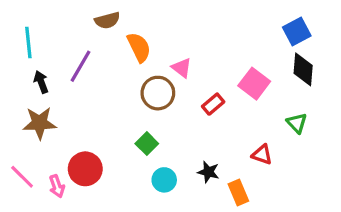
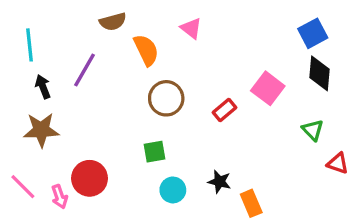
pink triangle: (182, 68) -> (191, 28), moved
green square: (147, 144) -> (155, 152), turned 35
red triangle: (262, 155) -> (338, 163), moved

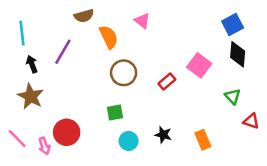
brown star: (41, 130) -> (31, 96), turned 30
orange rectangle: (251, 203) -> (203, 140), moved

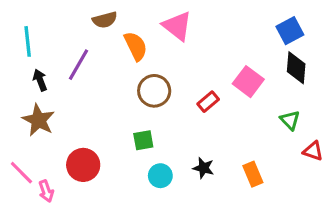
pink triangle: (142, 21) -> (177, 26), size x1.5
pink arrow: (44, 146) -> (46, 191), moved

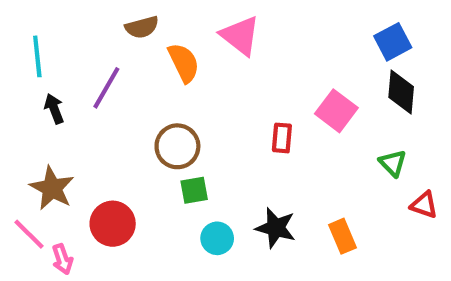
brown circle: (154, 91) -> (177, 146), moved
red rectangle: (208, 102) -> (282, 138), turned -45
brown star: (38, 120) -> (52, 188), moved
black star: (204, 168) -> (276, 228), size x1.4

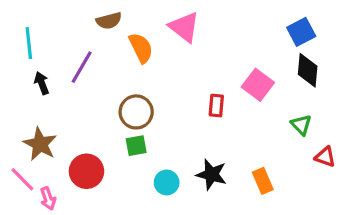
green square: (194, 190) -> (136, 146), moved

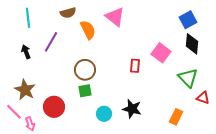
cyan line: (29, 43) -> (28, 18), moved
green triangle: (301, 125) -> (188, 78), size x1.5
orange rectangle: (263, 181) -> (176, 117), moved, turned 49

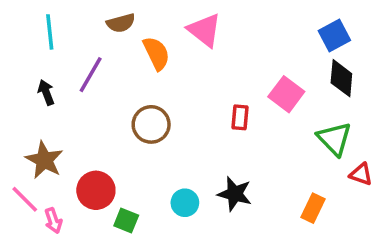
green square: (85, 91) -> (126, 221), moved, turned 32

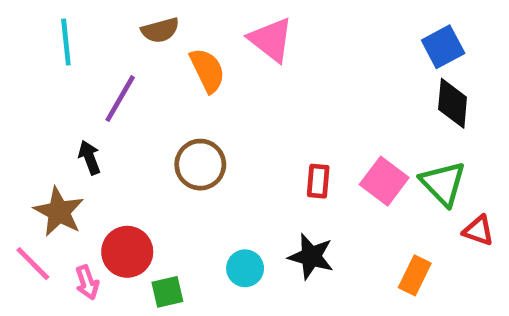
black arrow: (46, 92) -> (89, 158), moved
pink square: (286, 94) -> (384, 181), moved
red rectangle: (240, 117) -> (318, 181), moved
pink arrow: (53, 221) -> (87, 282), moved
green square: (126, 221) -> (167, 292), turned -35

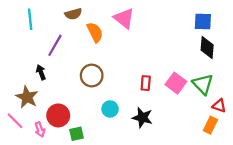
blue square: (443, 47) -> (203, 22), turned 30
cyan circle: (245, 268) -> (110, 109), moved
orange rectangle: (415, 275) -> (210, 125), moved

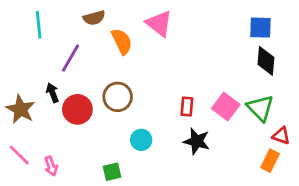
brown star: (27, 97) -> (21, 109), moved
red circle: (58, 115) -> (77, 109), moved
black star: (142, 118) -> (197, 141), moved
green square: (77, 134) -> (112, 172), moved

